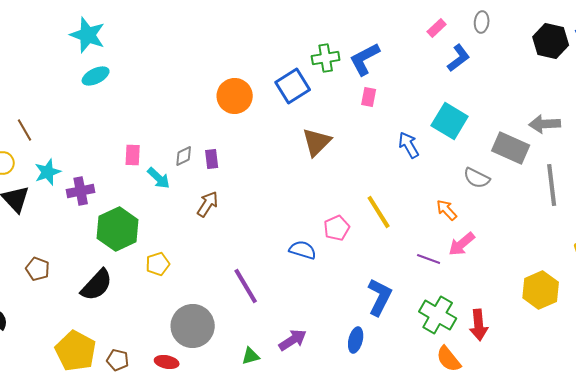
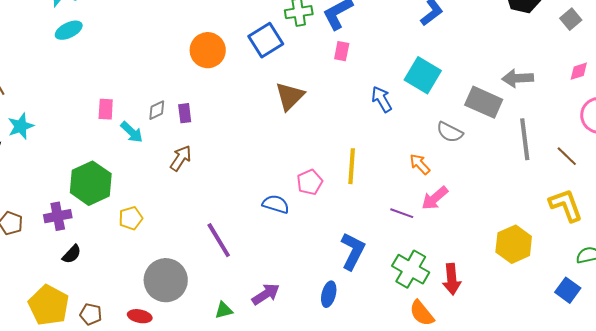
purple cross: (81, 191) -> (58, 216), moved
yellow line: (379, 212) -> (352, 166), turned 36
black semicircle: (97, 285) -> (72, 254), moved, size x0.6

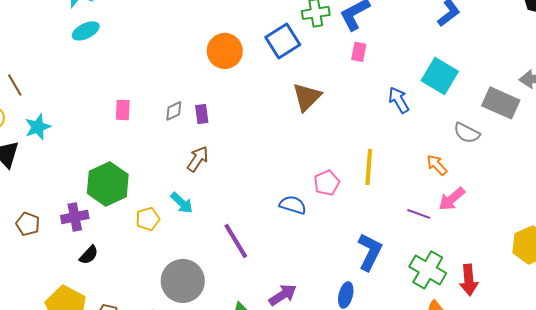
cyan arrow: (132, 132) -> (182, 203), moved

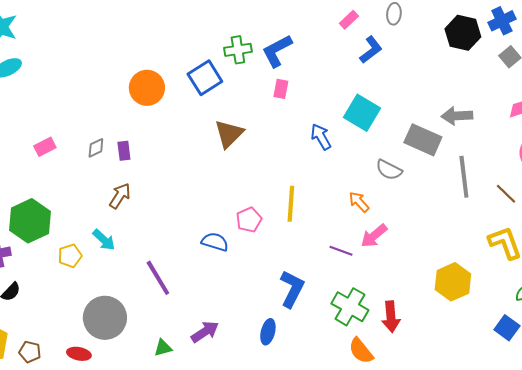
pink rectangle: (123, 110) -> (45, 147), turned 60

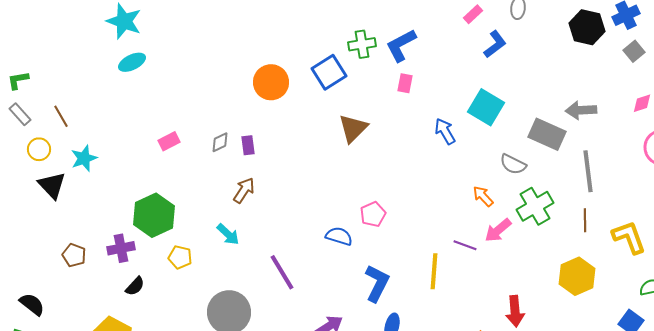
brown line: (506, 194) -> (585, 220), moved, turned 45
yellow line: (291, 204) -> (434, 271), moved
yellow pentagon: (70, 256) -> (180, 257), moved, turned 30
blue L-shape: (292, 289) -> (377, 283), moved
green cross: (350, 307) -> (535, 206), moved, turned 30

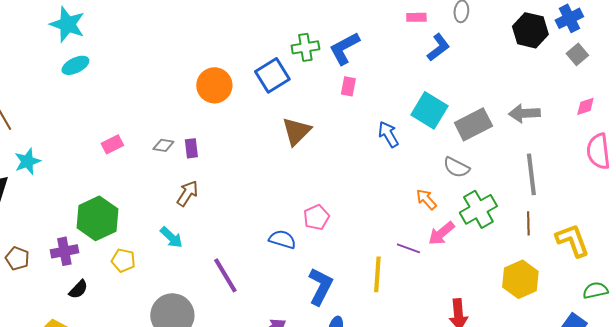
pink rectangle: (473, 14) -> (416, 17), turned 42
gray rectangle: (547, 134) -> (473, 124), moved, turned -51
gray diamond: (220, 142) -> (163, 145), turned 35

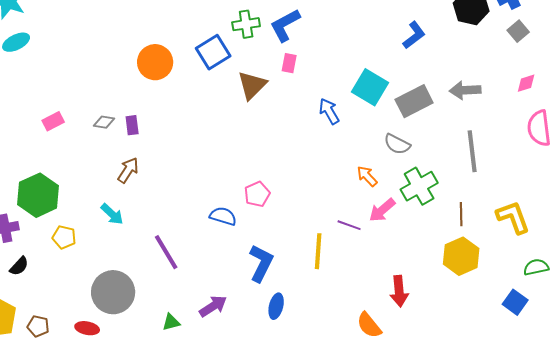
blue L-shape: (438, 47) -> (414, 35), moved
brown triangle: (296, 131) -> (252, 85), moved
brown line: (528, 223) -> (461, 214), moved

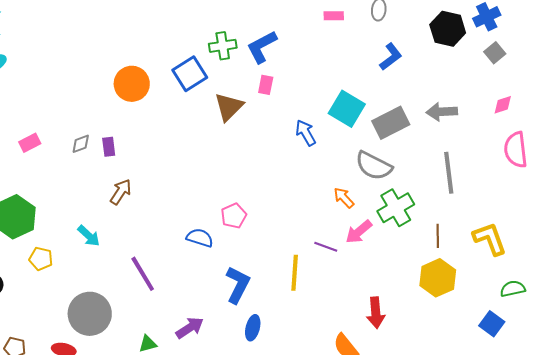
gray diamond: (104, 122) -> (81, 144), turned -30
gray semicircle: (397, 144) -> (374, 166), size x1.4
brown arrow: (128, 170) -> (121, 192), moved

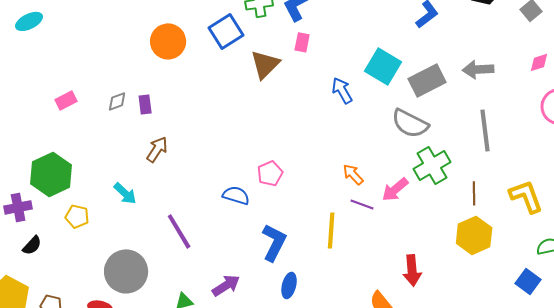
orange arrow: (344, 198) -> (353, 174), moved

